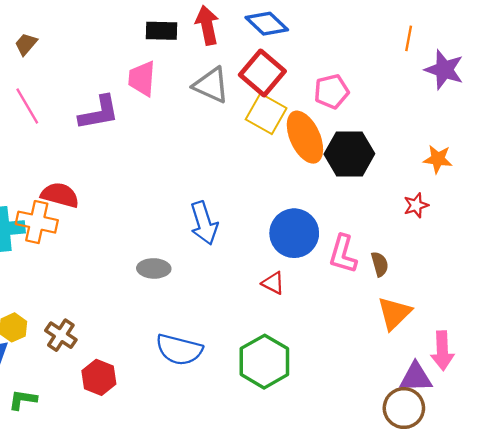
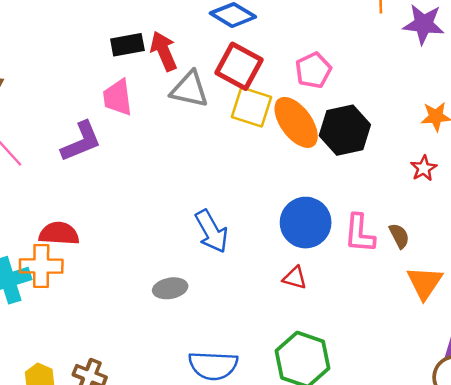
red arrow: (207, 25) -> (164, 51), moved

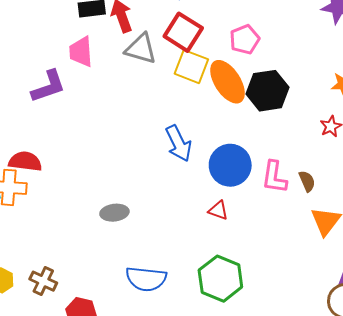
blue arrow: (212, 231) -> (179, 143), moved

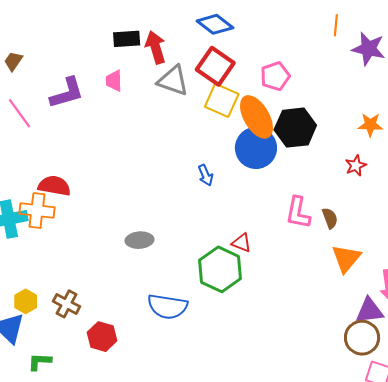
pink trapezoid: (81, 52) -> (114, 81), size x0.7
purple L-shape: (48, 86) -> (67, 93), moved
blue arrow: (179, 143) -> (206, 175), size x0.6
blue circle: (230, 165) -> (256, 148), moved
green hexagon: (220, 279) -> (220, 269), moved

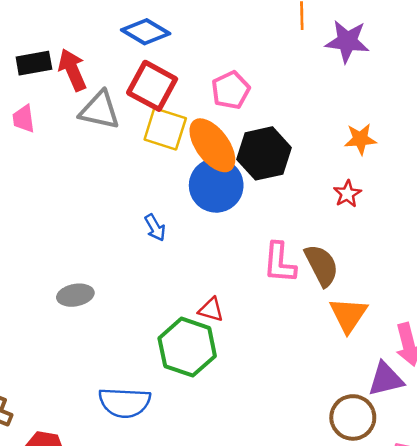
brown semicircle: (330, 218) -> (321, 265), size x1.6
gray ellipse: (140, 240) -> (75, 295), moved
brown circle: (362, 338) -> (353, 417), moved

